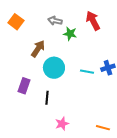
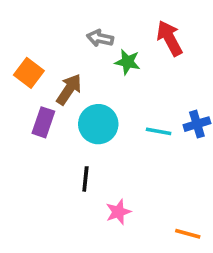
orange square: (16, 22) -> (29, 73), moved
purple rectangle: (24, 86) -> (43, 122), moved
pink star: (62, 124) -> (118, 212), moved

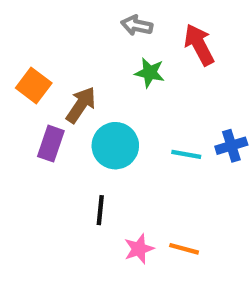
gray arrow: (100, 38) -> (137, 25), moved
orange line: (188, 234) -> (184, 249), moved

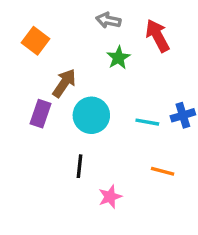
green star: (150, 73) -> (118, 58), turned 30
orange square: (34, 86) -> (35, 41), moved
orange line: (184, 249) -> (163, 171), moved

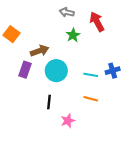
orange square: (35, 41) -> (11, 34), moved
brown arrow: (64, 83) -> (40, 51), turned 36
orange line: (163, 171) -> (91, 99), moved

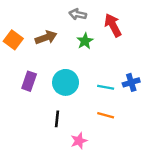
brown arrow: (40, 51) -> (46, 37), moved

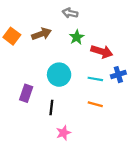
red arrow: (113, 25) -> (102, 51), moved, turned 135
purple rectangle: (29, 81) -> (26, 93), moved
pink star: (79, 141) -> (63, 133), moved

